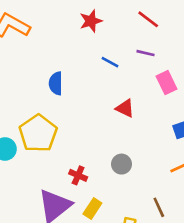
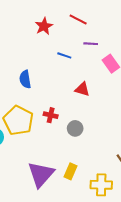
red line: (148, 19) -> (78, 20), moved
gray circle: (122, 164) -> (75, 128), moved
red cross: (78, 175) -> (51, 115), moved

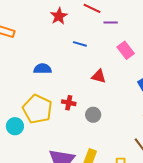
purple line: (91, 44) -> (111, 22), moved
blue semicircle: (25, 79) -> (43, 69), turned 102

